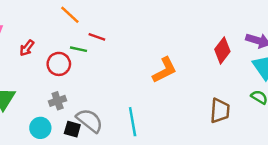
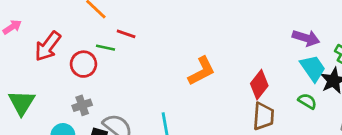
red arrow: (27, 48) -> (48, 46), size x1.6
red diamond: (222, 50) -> (259, 85), moved

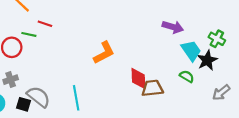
purple arrow: (306, 38) -> (173, 27), moved
red diamond: (259, 85) -> (138, 79), moved, turned -40
brown trapezoid: (263, 116) -> (152, 88), turned -100

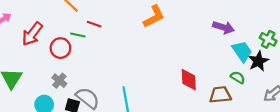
orange L-shape: (104, 53) -> (154, 17), moved
gray cross: (11, 80) -> (59, 81), turned -32
brown trapezoid: (152, 88) -> (220, 95), moved

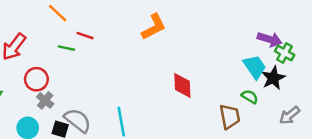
purple arrow: (224, 27) -> (270, 39), moved
red circle: (60, 48) -> (36, 79), moved
red diamond: (189, 80) -> (182, 85), moved
brown trapezoid: (220, 95) -> (230, 117), turned 85

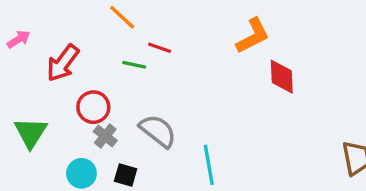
red diamond: (182, 85) -> (282, 77), moved
gray semicircle: (78, 120) -> (158, 131), moved

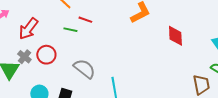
red diamond: (282, 77) -> (175, 36), moved
gray cross: (105, 136) -> (24, 57), moved

